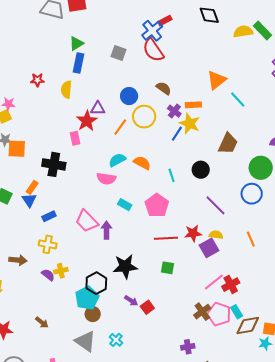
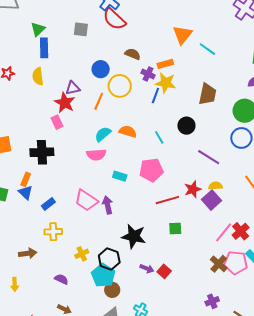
pink pentagon: (157, 205) -> (151, 170), turned -30
black star: (125, 266) -> (134, 236), turned 30
yellow cross: (61, 271) -> (82, 254), moved
purple semicircle: (48, 275) -> (61, 279), moved

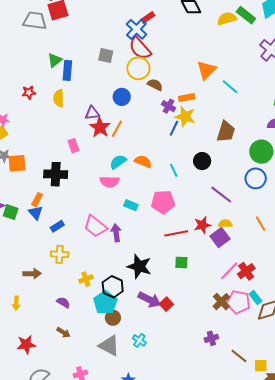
green triangle: (38, 29) -> (55, 60), moved
yellow circle: (120, 86) -> (138, 68), moved
red star: (65, 103) -> (100, 127), moved
purple arrow: (147, 269) -> (149, 300), size x1.6

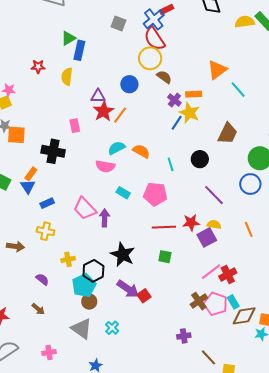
gray square: (106, 55) -> (119, 24), moved

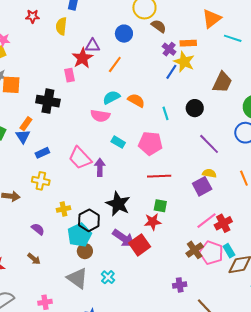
cyan line: (238, 90) -> (233, 38), turned -30
red star: (104, 111) -> (82, 58), moved
red star: (191, 223) -> (153, 222), moved
red square: (144, 296) -> (140, 245), size x1.5

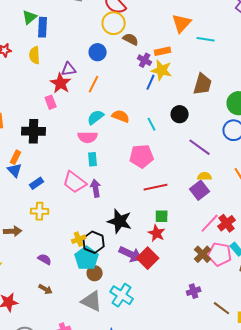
cyan rectangle: (118, 142) -> (93, 159), moved, turned 64
yellow cross: (64, 209) -> (79, 239), moved
red star: (153, 222) -> (157, 233), turned -30
cyan cross: (108, 277) -> (122, 295), size x1.6

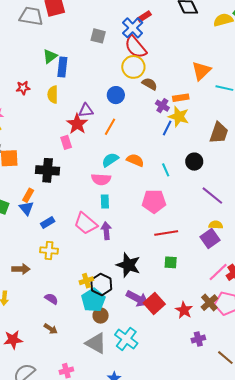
red star: (157, 233) -> (184, 310), moved

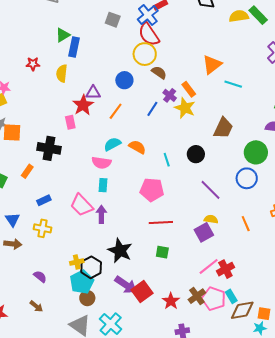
orange rectangle: (181, 98) -> (189, 89), turned 56
blue line: (167, 128) -> (152, 109), moved
blue triangle: (26, 208) -> (13, 220), moved

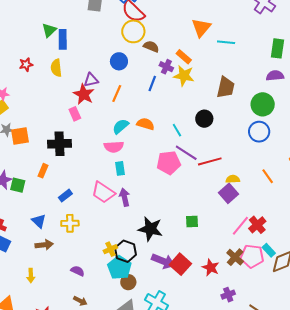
purple line: (211, 190) -> (186, 153), moved
red line: (161, 223) -> (210, 161), moved

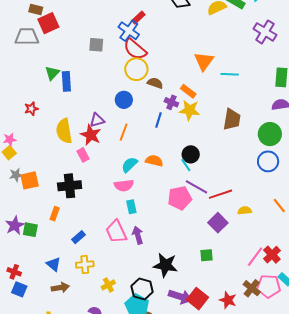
yellow semicircle: (56, 68) -> (64, 131), moved, size x1.4
black circle: (204, 119) -> (191, 154), moved
pink trapezoid: (103, 192) -> (116, 232), turned 35
purple square: (229, 193) -> (218, 223), moved
yellow cross: (110, 249) -> (108, 285), moved

